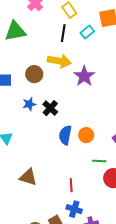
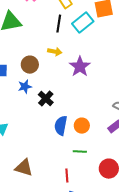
cyan rectangle: (87, 32) -> (83, 23), size x1.5
yellow arrow: (59, 61) -> (55, 52), size x0.6
blue star: (29, 104) -> (25, 87), moved
green line: (99, 161) -> (80, 152), moved

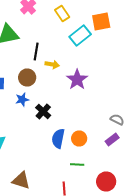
black line: (59, 24) -> (36, 52), moved

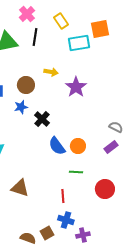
cyan rectangle: (80, 36) -> (79, 43), turned 30
black line: (36, 52) -> (35, 37), moved
blue semicircle: (58, 138) -> (57, 146), turned -48

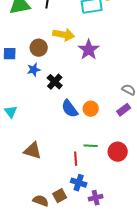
yellow arrow: (51, 72) -> (64, 35), size x1.5
green line: (76, 172) -> (91, 146), moved

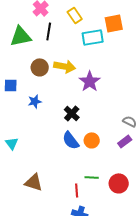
brown circle: (39, 48) -> (40, 67), moved
black cross: (55, 82) -> (72, 113), moved

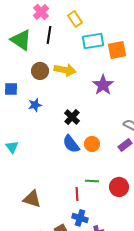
orange square: (114, 23) -> (117, 50), moved
green triangle: (21, 36) -> (21, 40), turned 45
purple star: (90, 81) -> (103, 85), moved
brown triangle: (34, 182) -> (32, 199), moved

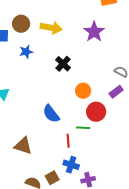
yellow arrow: (65, 70) -> (51, 28), moved
brown circle: (40, 71) -> (21, 24), moved
blue semicircle: (71, 144) -> (51, 114), moved
red circle: (119, 187) -> (96, 112), moved

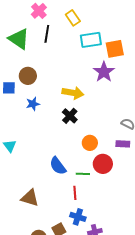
yellow arrow: (51, 28) -> (73, 93), moved
purple star: (94, 32) -> (104, 72), moved
purple rectangle: (116, 92) -> (123, 144), turned 40
green line: (83, 128) -> (83, 174), moved

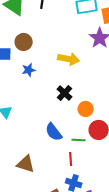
black cross: (70, 116) -> (65, 93), moved

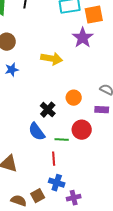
black cross: (65, 93) -> (48, 110), moved
orange circle: (86, 109) -> (74, 98), moved

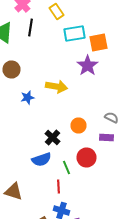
blue star: (12, 70) -> (28, 98), moved
blue semicircle: (37, 132) -> (42, 160), turned -72
green line: (62, 140) -> (66, 168), turned 64

